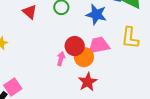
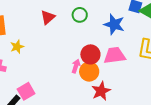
red triangle: (30, 12) -> (48, 17), turned 35
orange circle: (84, 57) -> (89, 72), moved

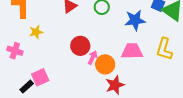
blue star: (114, 24) -> (135, 20), turned -30
red circle: (90, 54) -> (80, 46), moved

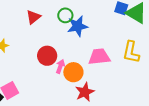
blue star: (135, 20) -> (78, 26), moved

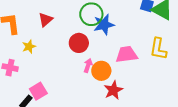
green circle: (65, 15) -> (91, 14), size x1.5
red triangle: (33, 17) -> (46, 20), moved
red circle: (47, 56) -> (79, 43), moved

